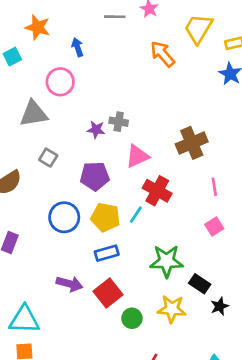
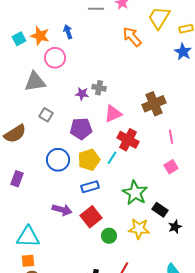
orange star: (38, 27) -> (40, 36), moved
yellow pentagon: (105, 217) -> (89, 160), turned -30
green star: (166, 261) -> (135, 193), turned 30

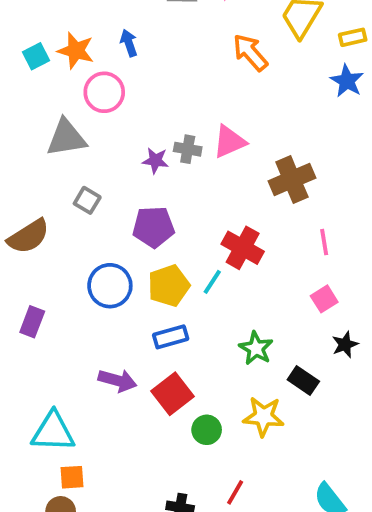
pink triangle: (113, 114) -> (229, 142), moved
green star: (135, 193) -> (256, 348), size x0.7
black star: (175, 227) -> (345, 344), moved
orange square: (28, 261) -> (72, 477), moved

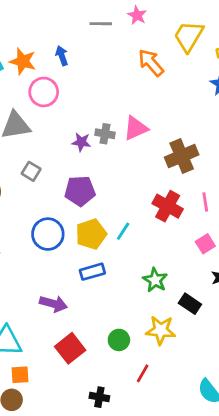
red cross: (243, 248) -> (168, 206), moved
red square: (172, 394) -> (70, 348), moved
red line: (235, 492) -> (143, 373), moved

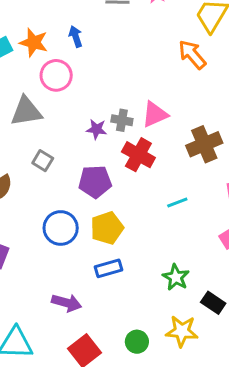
orange arrow: (151, 63) -> (192, 54), moved
red cross: (168, 206) -> (138, 155), moved
cyan line: (123, 231) -> (177, 203), moved, turned 36

